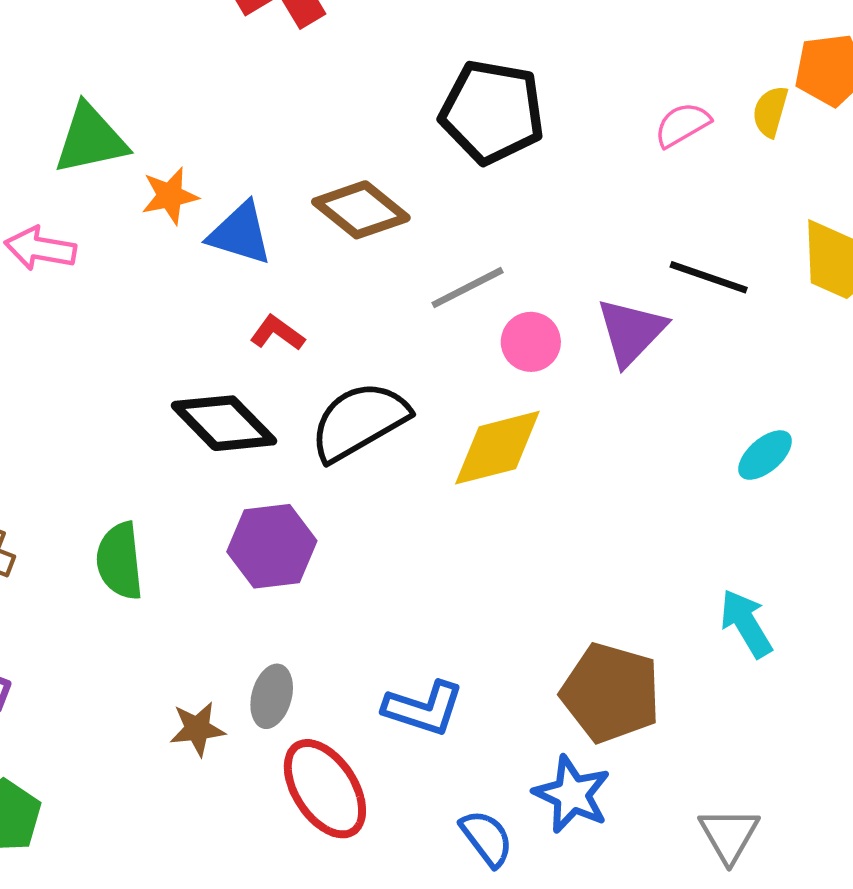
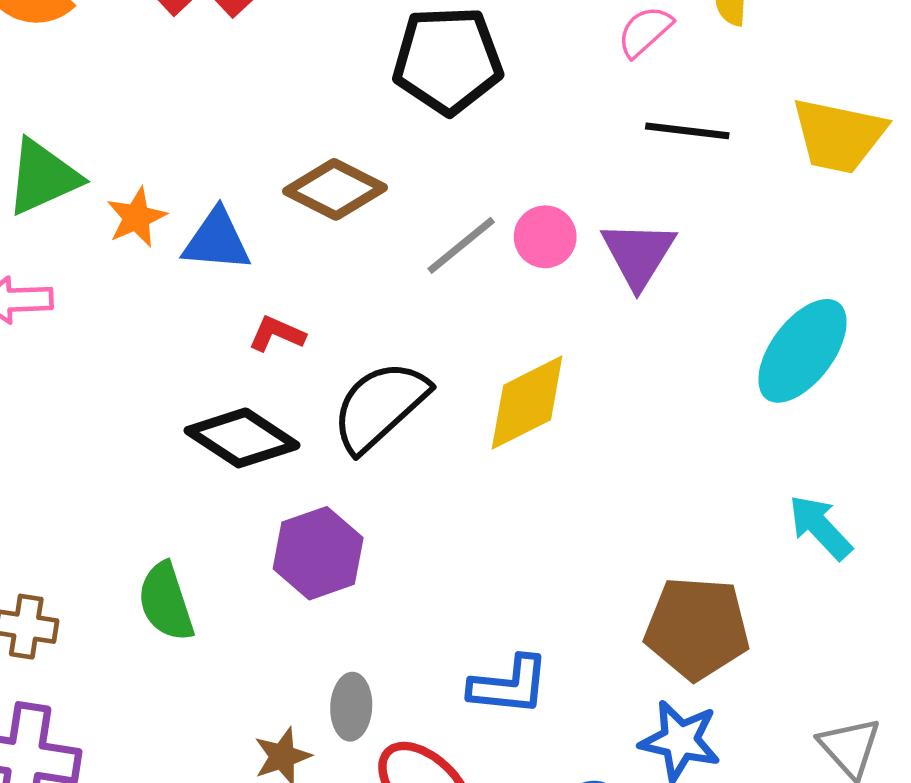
black line: (709, 277) -> (687, 131), moved
pink circle: (531, 342) -> (545, 237), moved
cyan ellipse: (765, 455) -> (802, 351), size x1.8

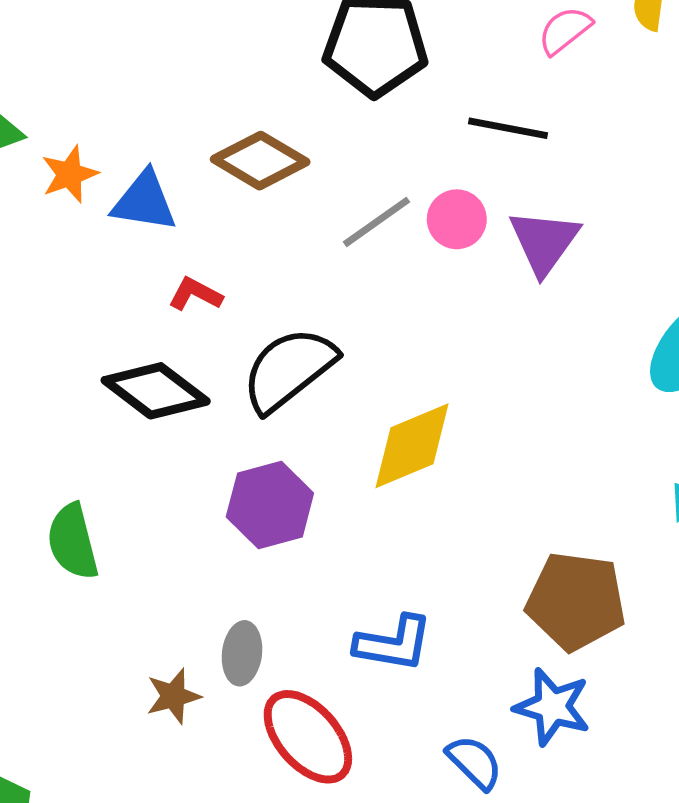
black line: (687, 131) -> (508, 128), moved
yellow diamond: (527, 402) -> (412, 446), moved
purple hexagon: (318, 553) -> (270, 505), moved

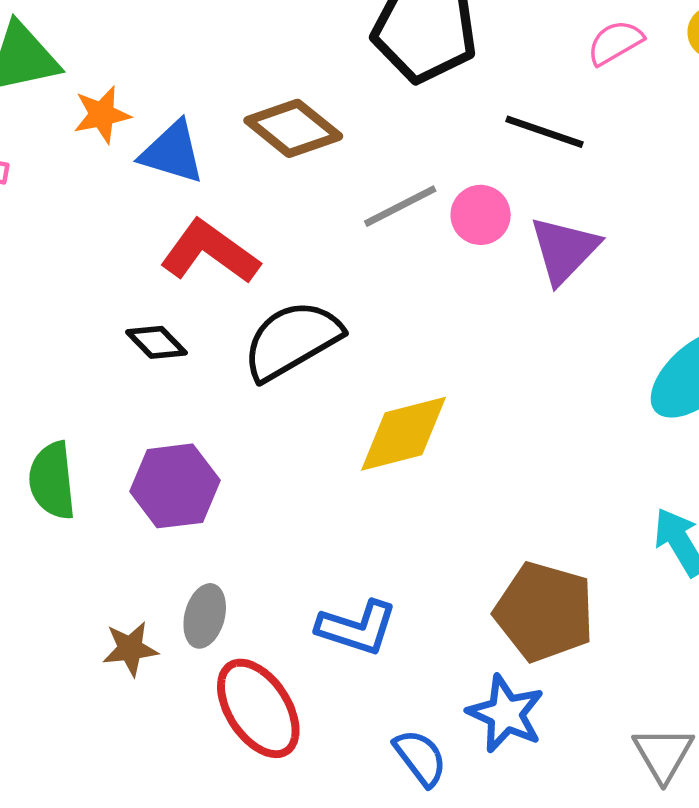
red L-shape: (195, 294) -> (210, 252), size x1.8
black diamond: (156, 391) -> (156, 342), size x0.6
purple hexagon: (270, 505) -> (175, 486), moved

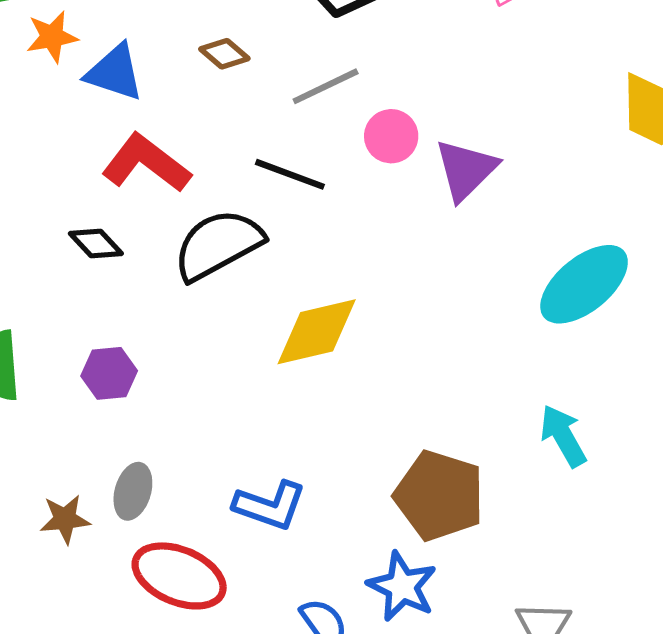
brown diamond: (293, 128) -> (224, 54), size x0.6
black line: (545, 132) -> (290, 174), moved
gray line: (400, 206) -> (326, 86), moved
purple hexagon: (175, 486) -> (109, 373), size x0.7
red ellipse: (258, 708) -> (179, 576), turned -36

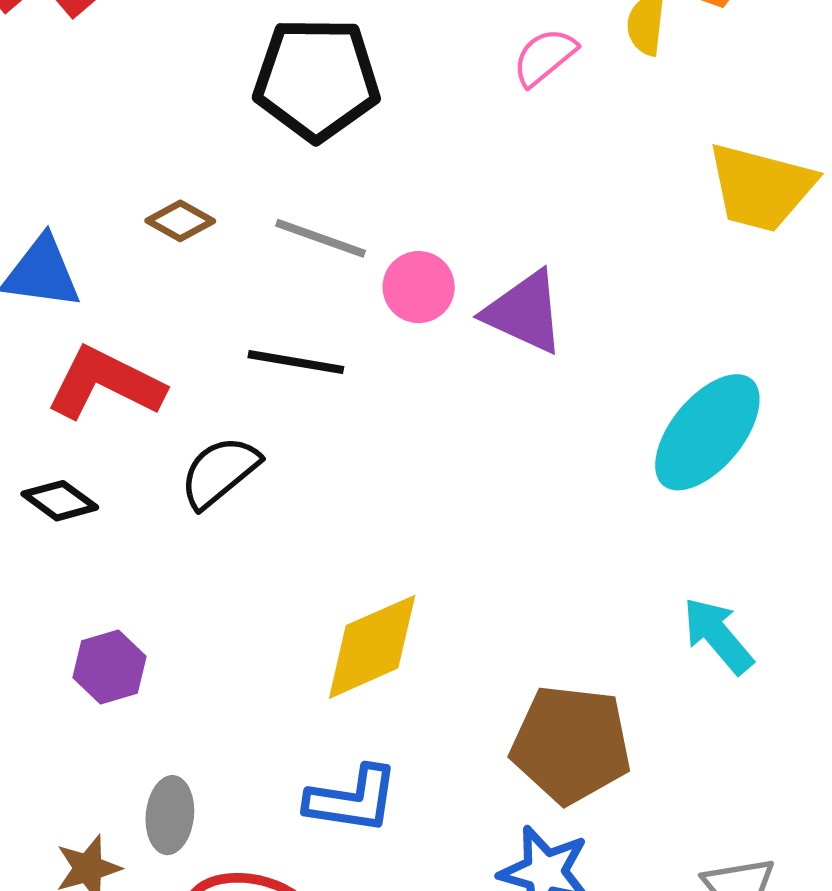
gray line: (326, 86) -> (321, 238), turned 56
purple triangle: (466, 170) -> (524, 312), turned -40
black semicircle: (218, 245) -> (220, 472), size x0.7
yellow diamond: (317, 332) -> (372, 647), moved

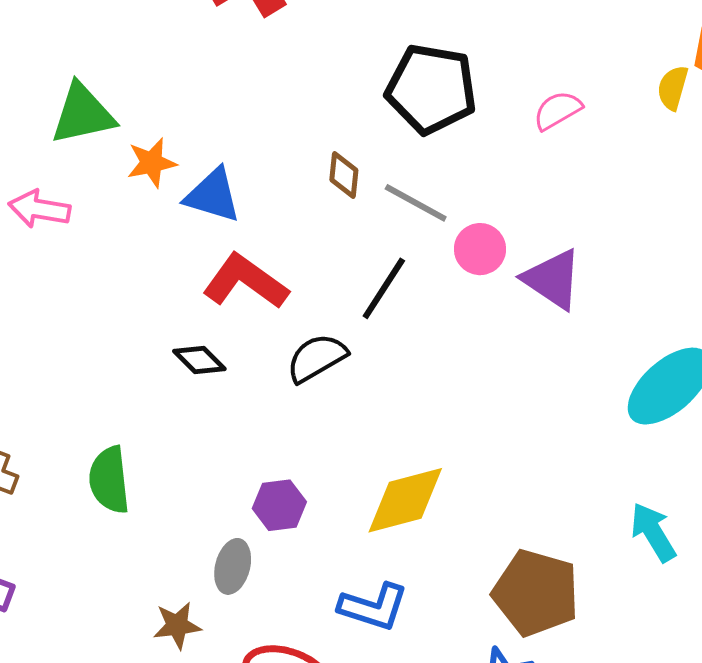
pink semicircle: (545, 57) -> (558, 110), moved
brown diamond: (180, 221) -> (344, 175), moved, turned 57
black line: (296, 362) -> (384, 288), turned -76
purple hexagon: (109, 667) -> (279, 505), moved
gray ellipse: (170, 815) -> (233, 566), moved

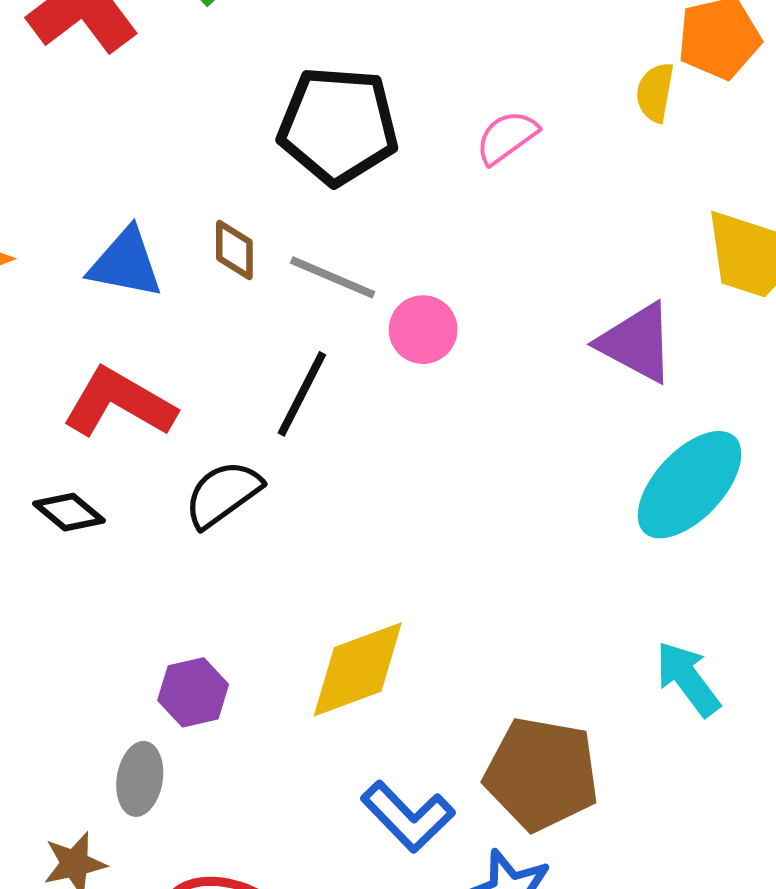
blue triangle: (213, 195) -> (126, 263), moved
purple triangle: (553, 279) -> (637, 343), moved
blue L-shape: (373, 607) -> (408, 817), moved, turned 34

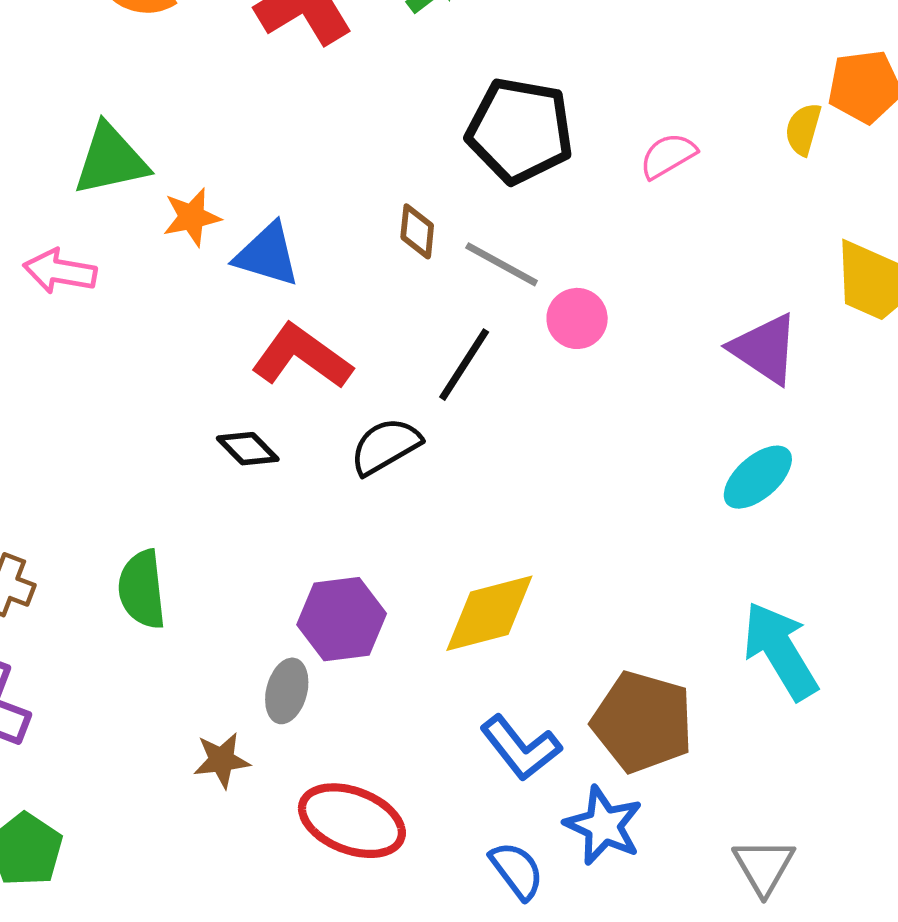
blue triangle: (126, 263) -> (267, 255), moved
cyan ellipse: (690, 485) -> (758, 477), moved, size x0.7
cyan arrow: (688, 679) -> (780, 651), size x1.4
purple hexagon: (193, 692) -> (342, 619), size x1.4

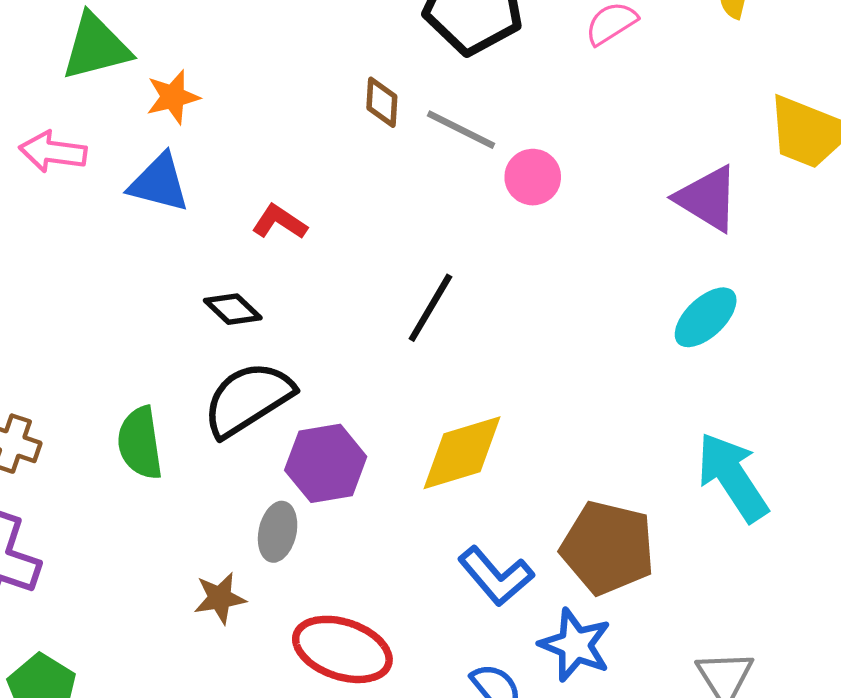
blue triangle: (267, 255) -> (159, 183), moved
red L-shape: (302, 357) -> (280, 222), size x0.6
black line: (464, 365) -> (430, 308), moved
black semicircle: (385, 446) -> (248, 399), moved, size x1.4

